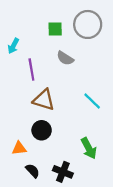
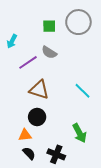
gray semicircle: (65, 58) -> (49, 52), moved
purple line: (31, 70) -> (28, 62), turned 66
orange triangle: (19, 148) -> (25, 135), moved

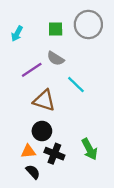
cyan arrow: (12, 41) -> (17, 34), moved
cyan line: (83, 91) -> (76, 85), moved
black cross: (56, 154) -> (54, 154), moved

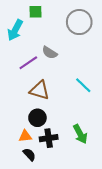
green square: (56, 29) -> (35, 12), moved
cyan arrow: (17, 34) -> (15, 30), size x1.5
cyan line: (76, 85) -> (83, 85), moved
black cross: (54, 154) -> (49, 138), turned -30

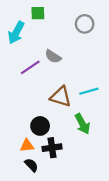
gray circle: (79, 22) -> (85, 24), size x0.7
cyan line: (83, 85) -> (89, 91), turned -60
brown triangle: (39, 90) -> (61, 97), moved
green arrow: (80, 134) -> (82, 124), moved

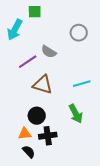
gray circle: (85, 24) -> (79, 33), moved
brown triangle: (61, 97) -> (43, 85), moved

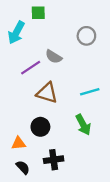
orange triangle: (25, 134) -> (19, 143), moved
black cross: (48, 136) -> (54, 160), moved
black semicircle: (29, 152) -> (23, 167), moved

